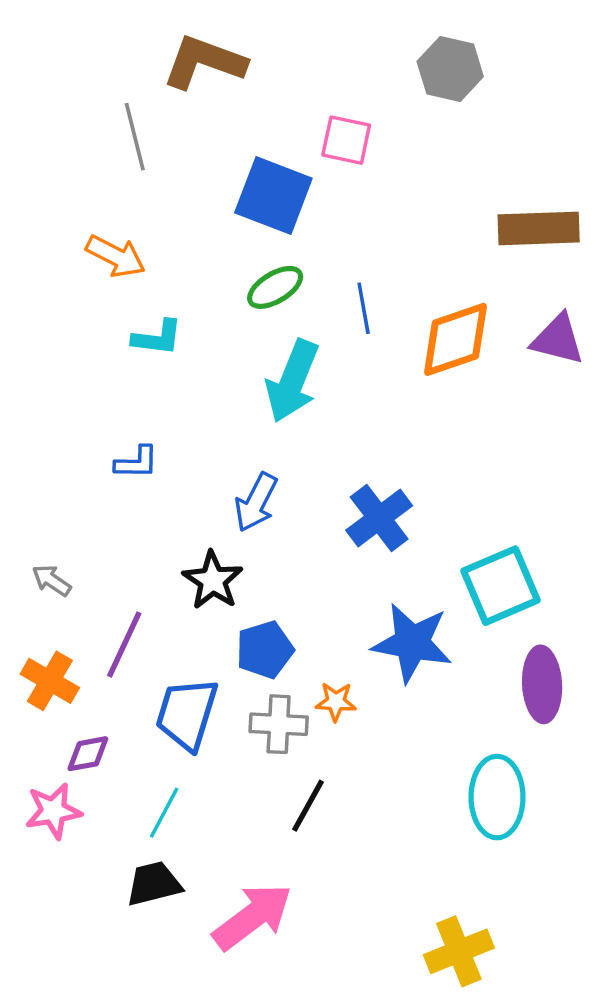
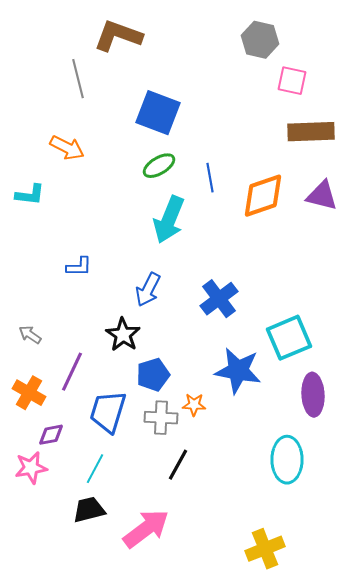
pink square: (346, 140) -> (292, 81), moved
cyan L-shape: (157, 338) -> (30, 195), moved

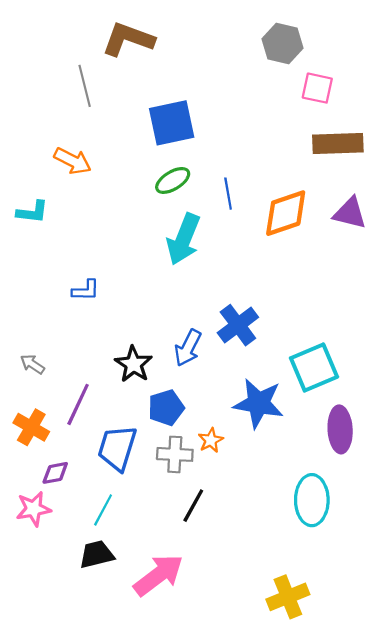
blue square: (158, 113) -> (172, 123), turned -33
blue arrow: (148, 290) -> (188, 348), moved
orange star: (194, 405) -> (211, 440), turned -30

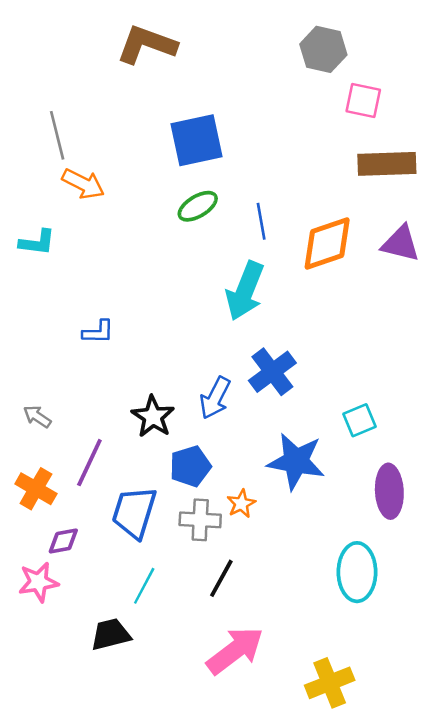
gray line: (85, 86) -> (57, 135), moved
cyan arrow: (184, 239) -> (245, 291), moved
cyan square: (314, 367) -> (359, 420), size x0.6
cyan line: (103, 510) -> (144, 586), moved
pink arrow: (159, 575) -> (235, 650), moved

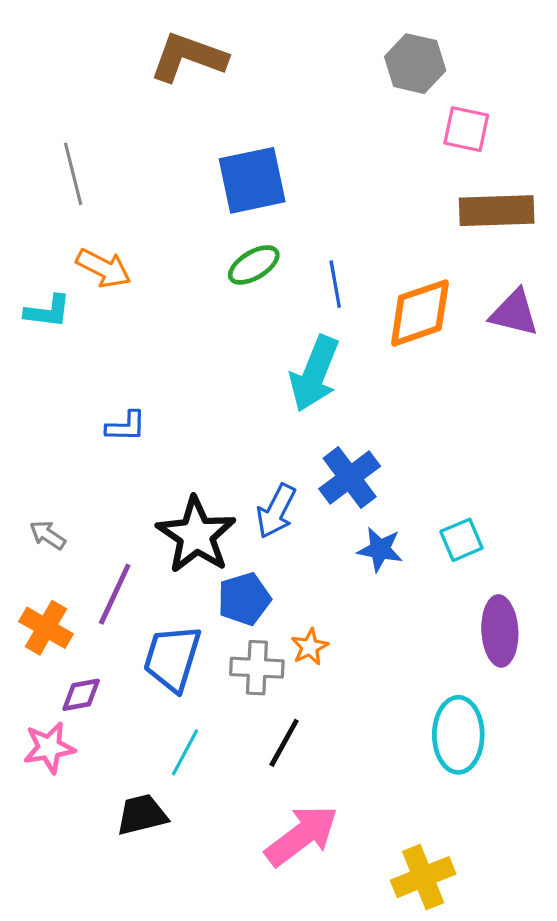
orange arrow: (83, 184) -> (104, 268), moved
black star: (153, 417) -> (196, 535), size x1.4
blue star: (296, 461) -> (380, 549), moved, size x0.6

